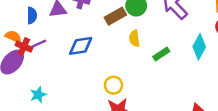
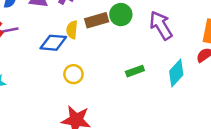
yellow semicircle: (134, 38) -> (72, 30), moved
yellow circle: (113, 85) -> (73, 74), moved

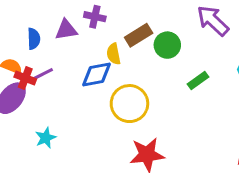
green circle: (121, 15) -> (167, 45), moved
yellow circle: (73, 74) -> (129, 104), size x1.6

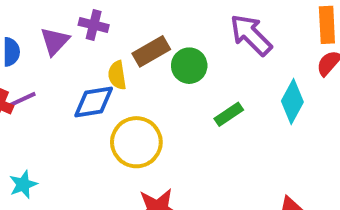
purple triangle: (66, 30) -> (55, 41), turned -40

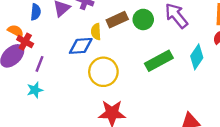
green circle: (189, 66) -> (143, 19), moved
purple line: (22, 99) -> (40, 64), moved, turned -49
green rectangle: (229, 114) -> (159, 61), size x1.6

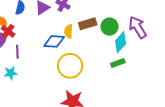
cyan diamond: (197, 57) -> (121, 42), moved
green rectangle: (159, 61) -> (118, 63), size x0.6
purple line: (40, 64) -> (17, 52), turned -32

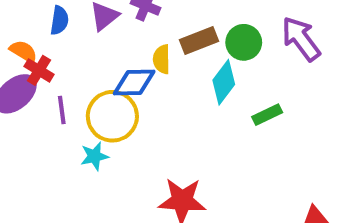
cyan diamond: (121, 42) -> (224, 82), moved
yellow circle: (70, 66) -> (112, 116), moved
cyan star: (11, 73) -> (94, 156), moved

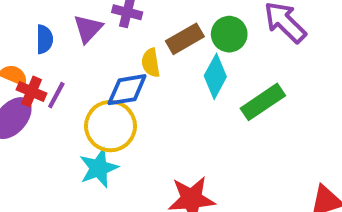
purple line: (62, 110) -> (56, 95), moved, turned 44
green rectangle: (267, 115) -> (263, 102), size x1.5
cyan star: (94, 156) -> (99, 168), size x1.4

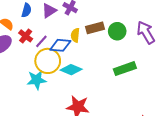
cyan diamond: (215, 76) -> (71, 70), moved, turned 70
red cross: (32, 92) -> (26, 36), moved
purple line: (56, 95) -> (41, 41), moved

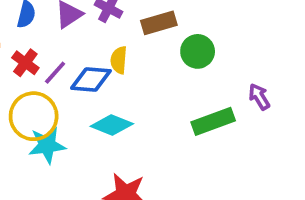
brown rectangle: (95, 28) -> (159, 23), moved
purple arrow: (146, 32) -> (259, 97), moved, size x0.6
yellow circle: (48, 61) -> (34, 116), moved

